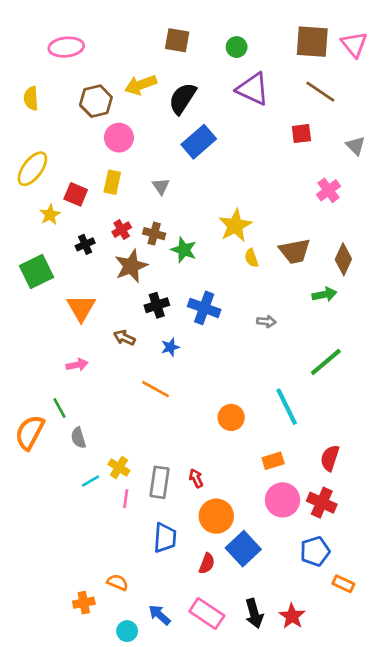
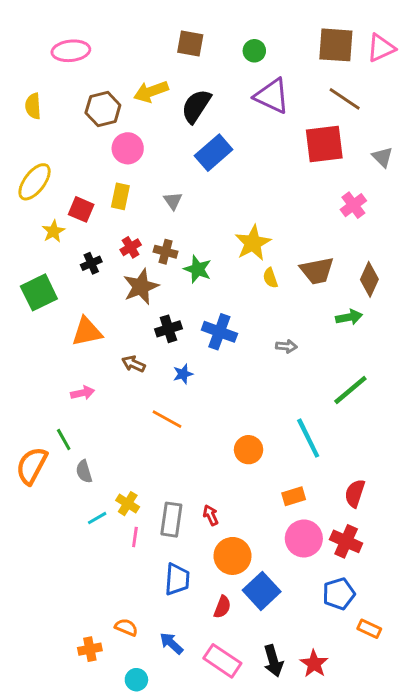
pink triangle: (354, 44) -> (381, 48), turned 44
red square: (301, 134) -> (324, 144), size x1.8
orange triangle: (81, 308) -> (87, 332), turned 48
blue arrow: (160, 615) -> (171, 643), moved

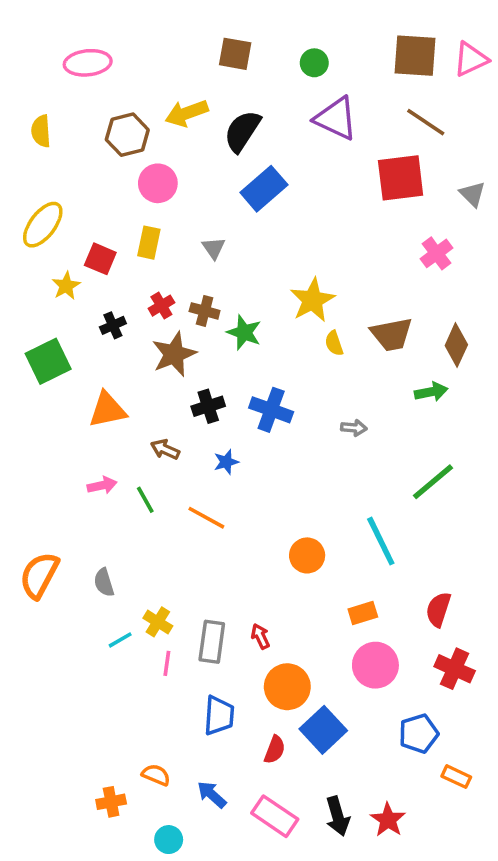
green line: (64, 439) -> (145, 500), moved
red cross: (346, 541) -> (455, 669), moved

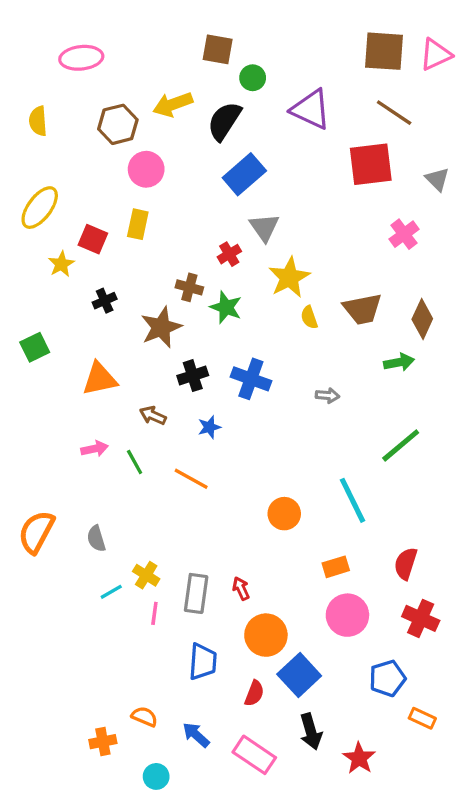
green circle: (314, 63) -> (253, 78), moved
gray triangle: (214, 248) -> (264, 227), moved, size x1.4
red cross: (161, 306) -> (229, 254), moved
green square: (48, 361) -> (35, 347), moved, size x0.7
black arrow: (338, 816) -> (311, 732), moved

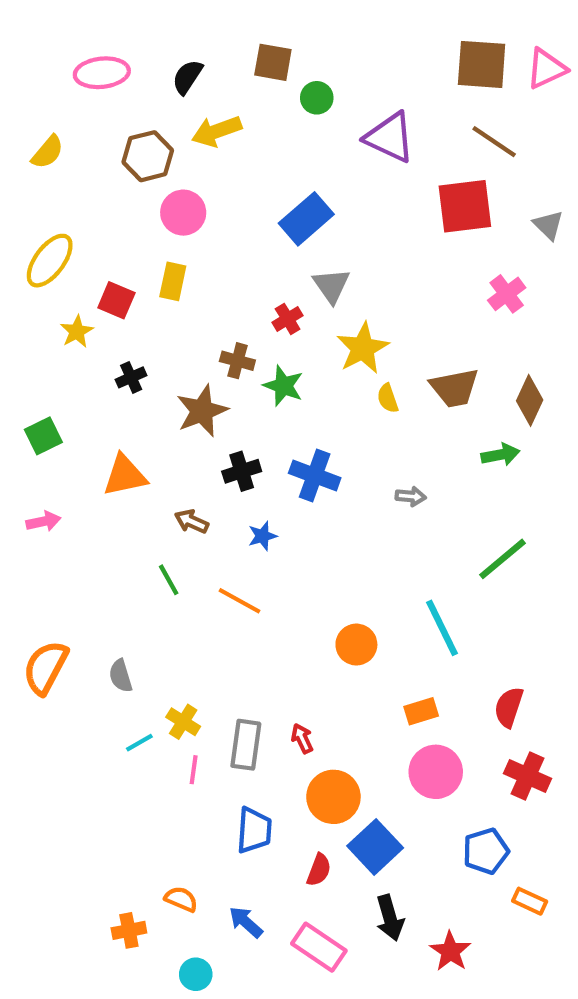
yellow semicircle: (38, 121) -> (48, 152), turned -136
black semicircle: (224, 121) -> (187, 77), moved, size x0.7
pink arrow: (95, 449) -> (43, 521), moved

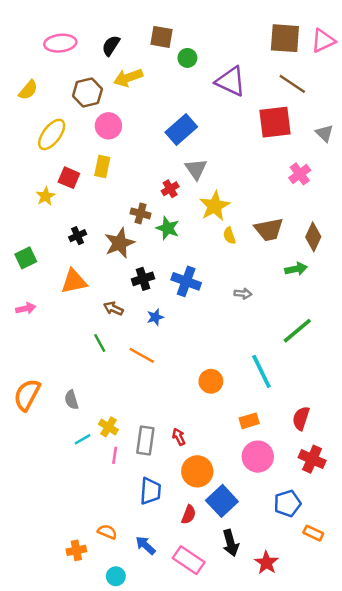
yellow ellipse: (50, 261) -> (52, 134), moved
black cross: (131, 377) -> (78, 236), moved

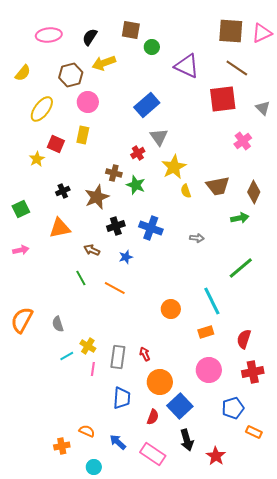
orange rectangle: (249, 421) -> (206, 332), moved
red cross: (312, 459) -> (253, 372), turned -35

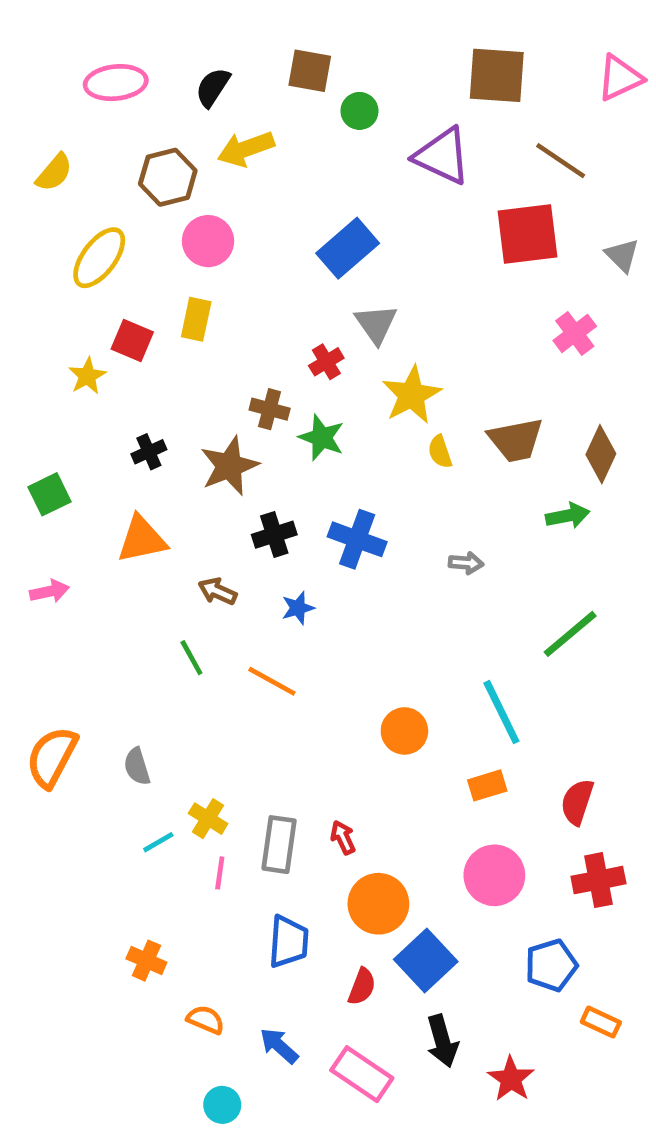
brown square: (231, 31) -> (497, 75), moved
orange cross: (62, 446) -> (146, 961), moved, turned 35

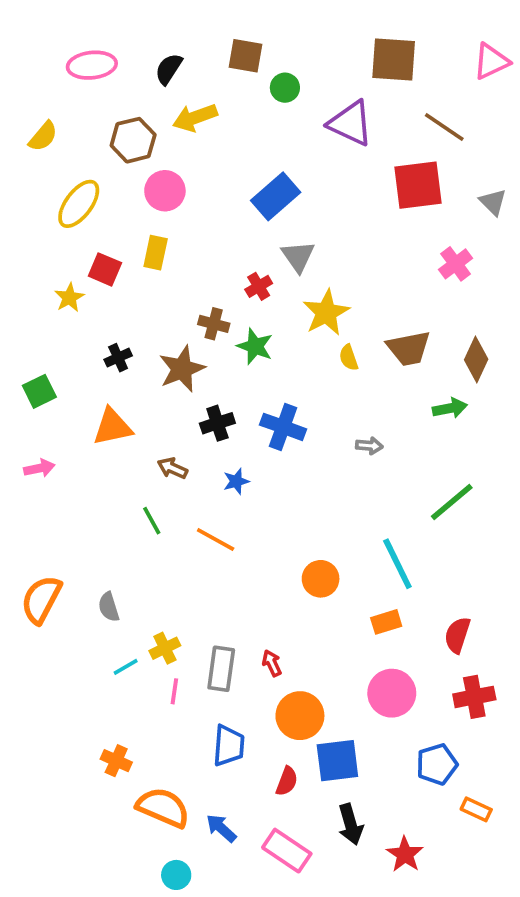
yellow cross: (208, 819) -> (165, 648), turned 32
blue square: (426, 961) -> (337, 761), turned 36
orange semicircle: (206, 1020) -> (163, 807), size x1.8

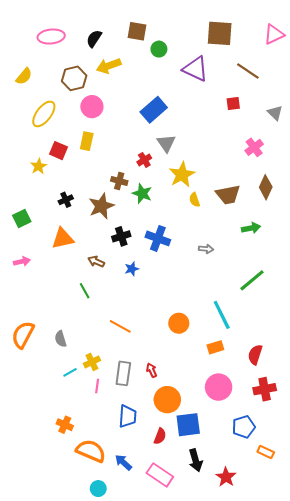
red square: (418, 185) -> (233, 103), size x0.5
brown diamond: (476, 359) -> (266, 187), moved
orange line: (216, 539) -> (120, 326), moved

